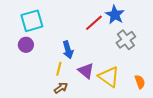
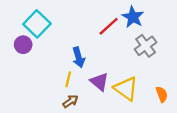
cyan square: (32, 21) -> (37, 24), turned -30
purple circle: (26, 45) -> (23, 45), moved

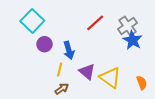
blue star: (133, 17) -> (133, 40), moved
purple circle: (23, 45) -> (44, 44), moved
gray cross: (146, 46) -> (128, 26), moved

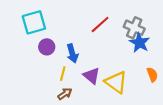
cyan square: (32, 21) -> (34, 22), turned 30
gray cross: (128, 26) -> (134, 28), turned -30
orange semicircle: (142, 83) -> (152, 75), moved

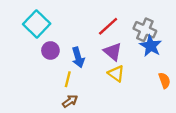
cyan square: (34, 22) -> (37, 24), turned -30
purple triangle: (92, 76) -> (113, 52), moved
yellow triangle: (116, 82) -> (116, 74), moved, size x0.7

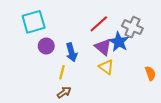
cyan square: (37, 24) -> (34, 22), turned 30
blue star: (151, 46) -> (119, 42), moved

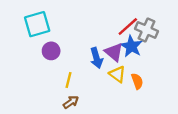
red line: (99, 24) -> (128, 26), moved
blue arrow: (71, 52) -> (96, 58), moved
orange semicircle: (150, 73) -> (137, 81), moved

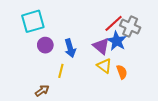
blue arrow: (96, 58) -> (70, 48), moved
brown arrow: (71, 102) -> (42, 91), moved

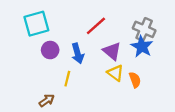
red line: (114, 23) -> (96, 26), moved
blue star: (117, 41) -> (142, 47), moved

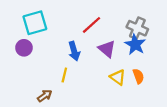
purple circle: (50, 50) -> (24, 48), moved
yellow triangle: (115, 73) -> (118, 77), moved
orange semicircle: (135, 80) -> (138, 76), moved

